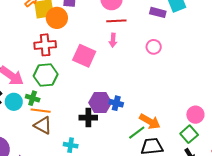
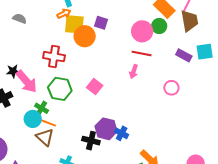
red cross: (45, 45) -> (54, 57), moved
pink square: (84, 56) -> (95, 86), moved, size x0.7
cyan circle: (14, 102) -> (33, 119), moved

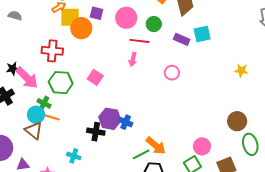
green circle: (159, 26) -> (154, 24), moved
pink circle: (142, 31) -> (126, 18), moved
brown triangle: (45, 137) -> (34, 131), moved

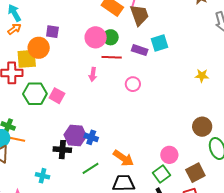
yellow square: (70, 17) -> (27, 59), moved
pink circle: (126, 18) -> (96, 37), moved
red line: (139, 41) -> (112, 57), moved
green hexagon: (61, 83) -> (35, 94), moved
green line: (141, 154) -> (90, 168), moved

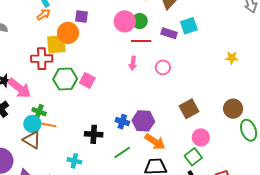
pink arrow: (93, 74) -> (133, 63), moved
purple hexagon: (75, 136) -> (143, 121), moved
brown square: (195, 173) -> (189, 109), moved

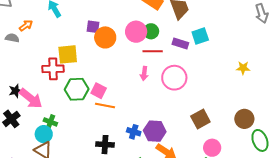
orange arrow: (44, 15) -> (26, 26), moved
orange circle: (68, 33) -> (105, 37), moved
pink circle: (163, 67) -> (174, 78), size x1.6
orange line: (46, 125) -> (105, 106), moved

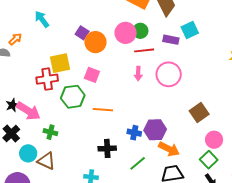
purple square: (93, 27) -> (82, 33), turned 32
pink square: (99, 91) -> (92, 75), moved
cyan circle: (44, 134) -> (28, 153), moved

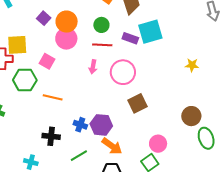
cyan square: (190, 30) -> (150, 32), size x1.4
pink circle: (126, 33) -> (66, 39), moved
orange circle: (95, 42) -> (67, 22), moved
brown square: (199, 113) -> (138, 103), moved

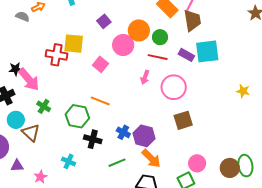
orange circle: (67, 22) -> (139, 30), moved
green hexagon: (25, 80) -> (77, 116), moved
brown circle: (191, 116) -> (230, 168), moved

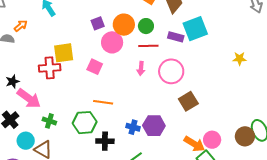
purple square: (104, 21) -> (98, 23), moved, turned 32
black star: (15, 69) -> (13, 81), moved
orange arrow: (151, 158) -> (194, 144), moved

